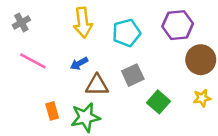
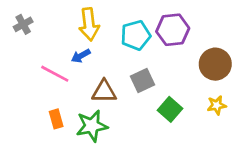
purple hexagon: (178, 25) -> (173, 30), moved
pink line: (33, 61) -> (55, 74), moved
blue arrow: (79, 64) -> (81, 56), moved

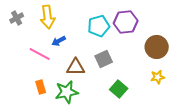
yellow arrow: (89, 24) -> (48, 17), moved
green square: (170, 109) -> (119, 89), moved

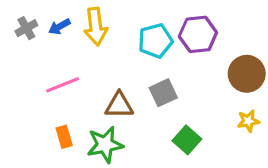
yellow arrow: (48, 17) -> (96, 27), moved
blue arrow: (59, 41) -> (59, 27), moved
pink line: (40, 54) -> (63, 85), turned -50

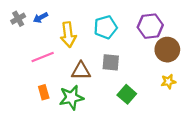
yellow arrow: (96, 27) -> (68, 35), moved
purple hexagon: (198, 34) -> (150, 26), moved
gray square: (163, 93) -> (111, 62), turned 30

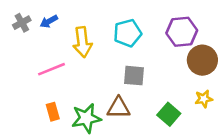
brown triangle: (81, 71) -> (119, 108), moved
green square: (127, 94) -> (169, 114), moved

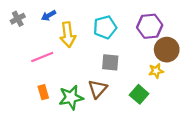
blue arrow: (49, 21) -> (49, 16), moved
yellow star: (204, 99) -> (156, 71), moved
brown triangle: (119, 108) -> (98, 89), turned -48

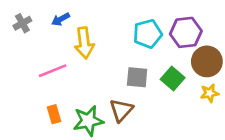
cyan pentagon: (105, 27) -> (148, 34), moved
yellow star: (156, 71) -> (210, 93), moved
green square: (139, 94) -> (173, 79), moved

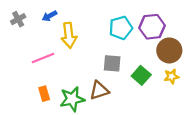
green square: (173, 79) -> (141, 75), moved
brown triangle: (121, 110) -> (99, 90), turned 30

